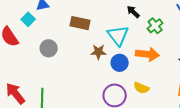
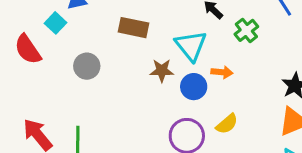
orange arrow: (147, 54) -> (222, 72), moved, size x0.6
yellow semicircle: (141, 88) -> (227, 124), turned -63

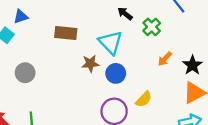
gray circle: (87, 66) -> (25, 73), moved
orange arrow: (222, 72) -> (165, 59), moved, turned 133

